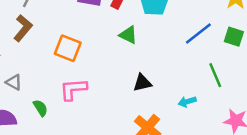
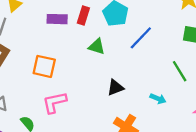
blue line: (198, 33) -> (141, 38), moved
cyan arrow: (187, 102) -> (158, 99), turned -133

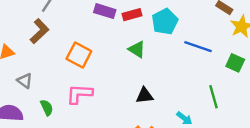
red rectangle: (83, 16) -> (132, 15), turned 42
blue line: (141, 38) -> (198, 47), moved, turned 50

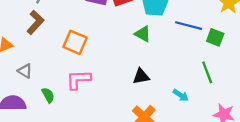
green triangle: (137, 49) -> (143, 34), moved
green square: (235, 63) -> (215, 37), moved

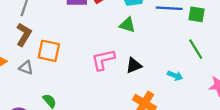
orange square: (75, 42) -> (49, 51), moved
gray triangle: (25, 71) -> (26, 68), moved
pink L-shape: (78, 80) -> (103, 60), moved

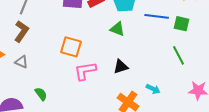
orange square: (49, 51) -> (71, 47), moved
pink L-shape: (103, 60) -> (85, 71), moved
cyan arrow: (175, 76) -> (153, 89), moved

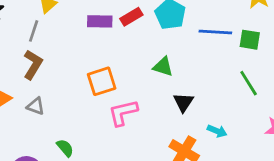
green triangle: (117, 29) -> (163, 67), moved
orange square: (71, 47) -> (102, 81), turned -30
black triangle: (121, 67) -> (183, 102), moved, turned -35

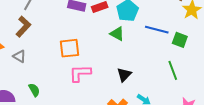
green triangle: (163, 67) -> (117, 34), moved

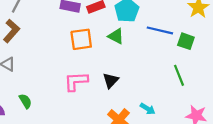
orange square: (69, 48) -> (81, 39), moved
black triangle: (124, 75) -> (111, 80), moved

